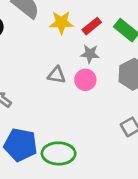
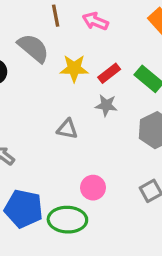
pink circle: (85, 80) -> (93, 188), moved

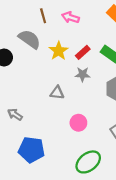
yellow star: (74, 68) -> (59, 51), turned -30
pink circle: (93, 188) -> (78, 123), moved
green ellipse: (67, 220) -> (88, 162), moved, turned -35

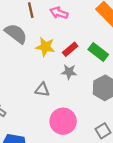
yellow star: (59, 51) -> (45, 47), turned -30
pink circle: (78, 123) -> (63, 121), size x1.5

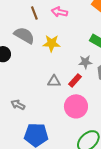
red rectangle: (70, 49) -> (75, 80), moved
gray star: (69, 72) -> (85, 62), moved

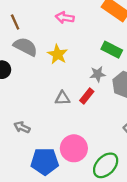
brown line: (34, 13) -> (15, 22), moved
yellow star: (52, 43) -> (57, 54), turned 30
pink circle: (76, 106) -> (74, 148), moved

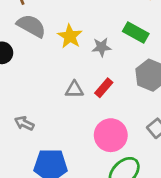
gray star: (98, 74) -> (101, 47), moved
pink circle: (74, 148) -> (111, 135), moved

